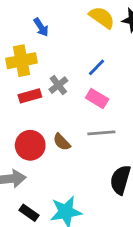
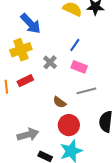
blue arrow: (41, 27) -> (31, 24), size x1.6
red rectangle: (30, 96) -> (25, 81), moved
red circle: (30, 145) -> (69, 125), moved

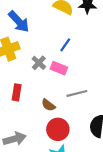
pink rectangle: (79, 67) -> (59, 68), moved
red rectangle: (25, 81) -> (17, 92), moved, turned -56

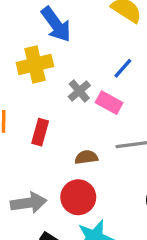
brown semicircle: (48, 105) -> (86, 157), turned 128
red circle: (58, 129) -> (78, 197), moved

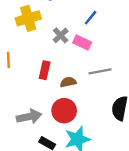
red rectangle: (40, 132) -> (45, 70), moved

